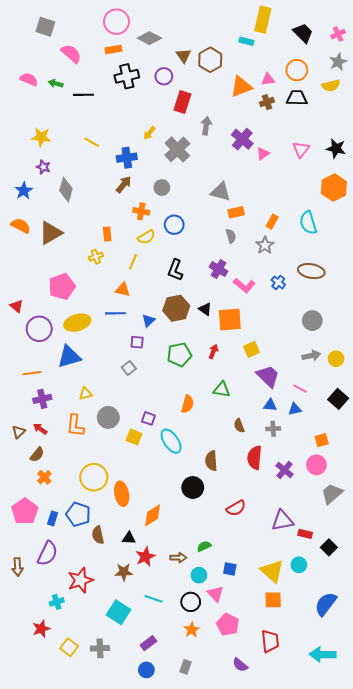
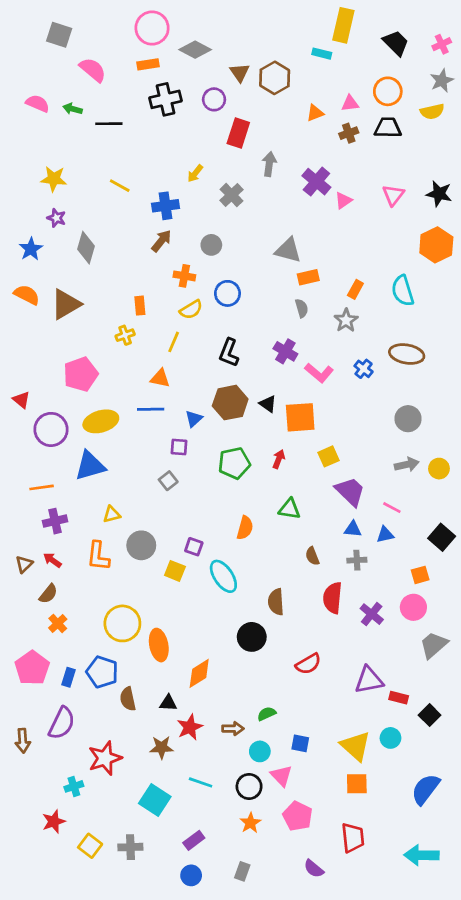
orange triangle: (241, 87) -> (315, 113), size x0.6
gray cross: (177, 149) -> (232, 195), size x0.7
black square: (338, 399) -> (442, 537), moved

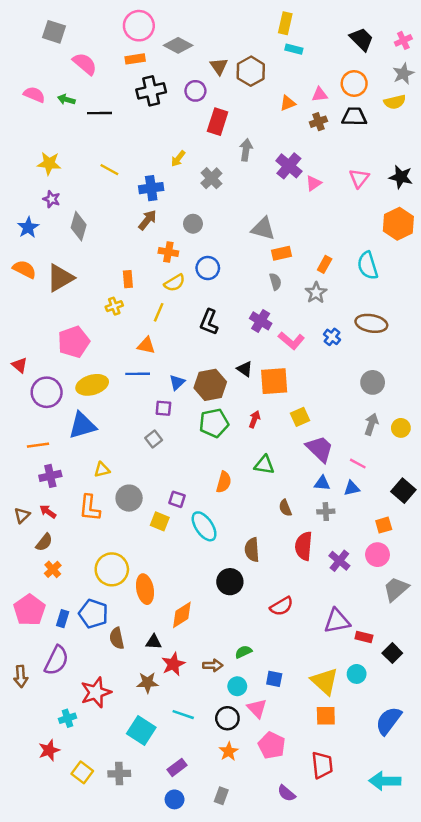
yellow rectangle: (343, 25) -> (285, 23), moved, size x0.7
brown hexagon: (230, 403) -> (210, 385), moved
gray arrow: (407, 464) -> (371, 424), turned -60

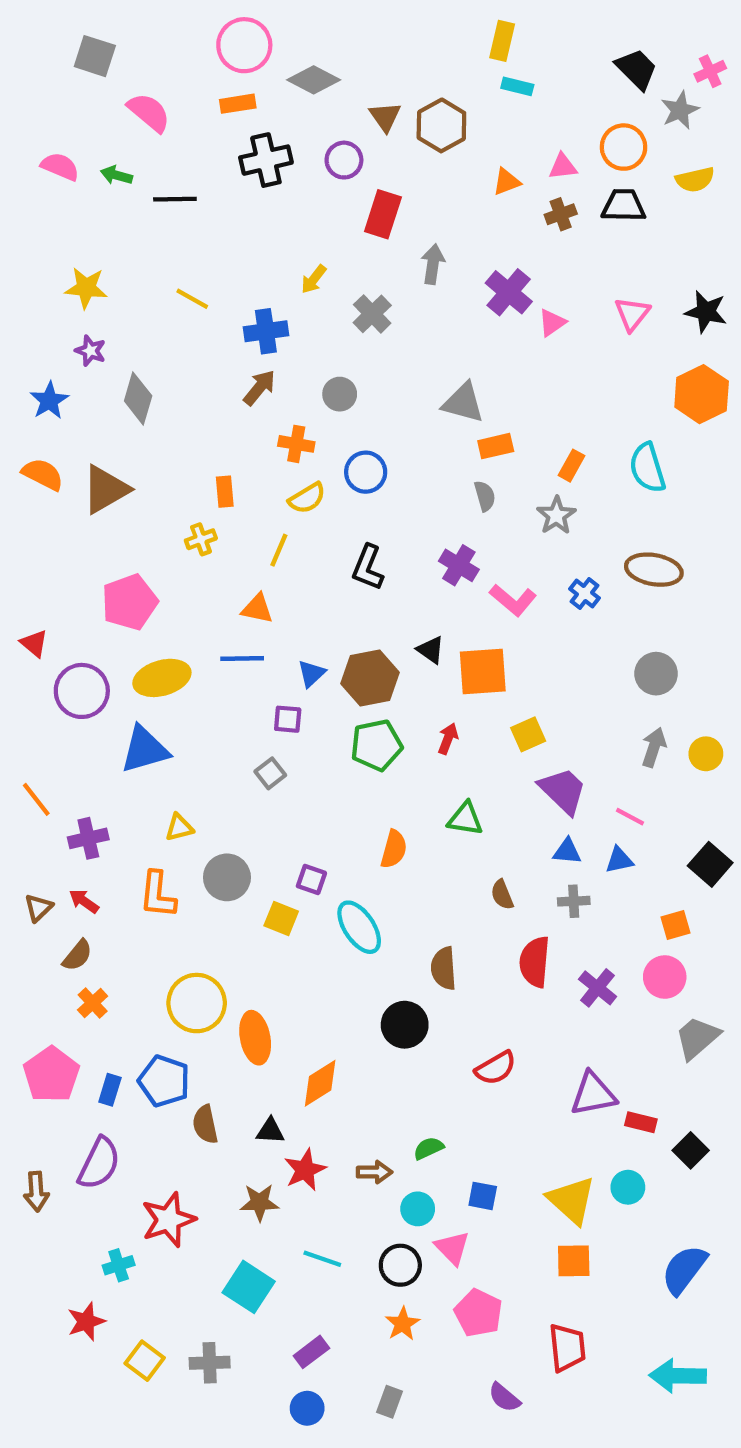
gray star: (403, 74) -> (680, 110), moved
orange line: (38, 445) -> (36, 799), moved, turned 60

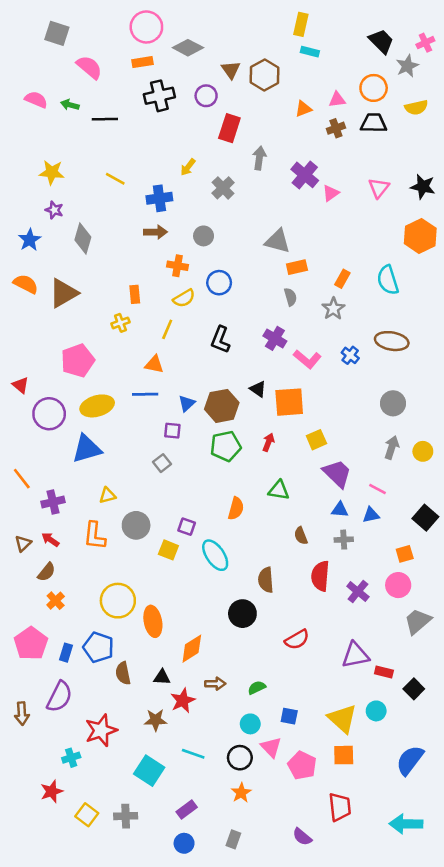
brown arrow: (259, 388) -> (156, 232), turned 50
brown arrow: (374, 1172) -> (215, 684), moved
pink pentagon: (478, 1313) -> (302, 765), moved

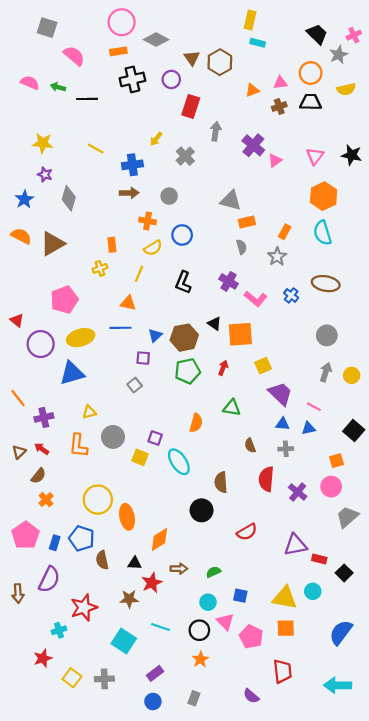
orange hexagon: (420, 236) -> (324, 196), moved
yellow triangle: (342, 719) -> (285, 598), turned -32

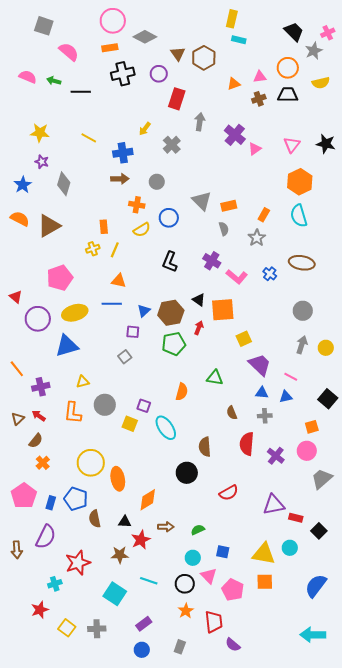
gray triangle: (231, 200) -> (202, 201), moved, turned 30
yellow line: (139, 274) -> (115, 250), moved
red arrow: (223, 368) -> (199, 328), moved
red trapezoid: (283, 671) -> (214, 622), moved

